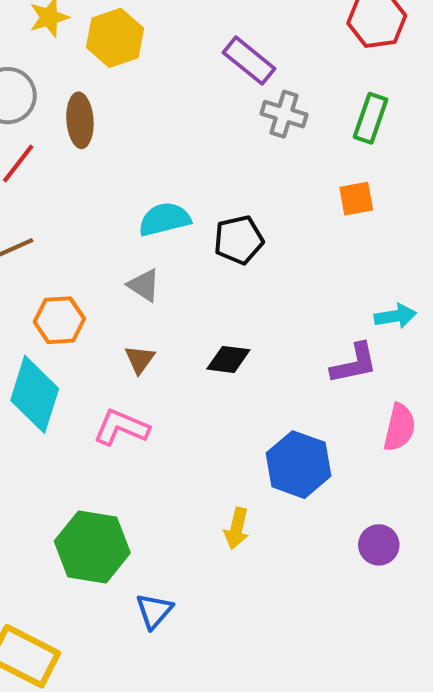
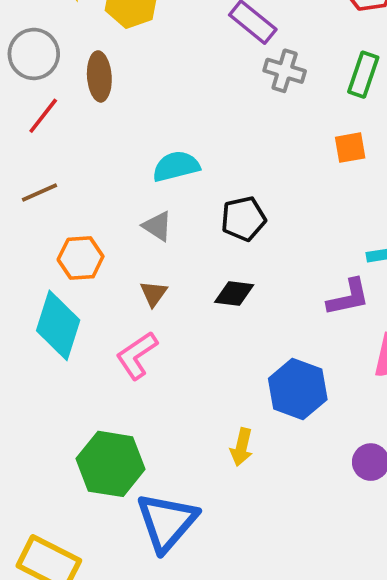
black pentagon: (239, 240) -> (243, 219), moved
pink L-shape: (121, 427) -> (137, 355), turned -57
blue triangle: (154, 611) -> (167, 522), size x1.8

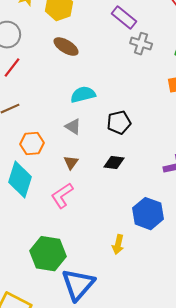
brown ellipse: (99, 76) -> (66, 47), moved, turned -55

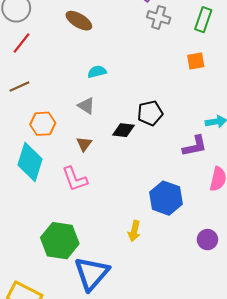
cyan semicircle: (83, 95) -> (97, 72), size x0.7
black pentagon: (119, 123) -> (150, 113), moved
black diamond: (114, 163) -> (124, 130), moved
pink L-shape: (62, 196) -> (75, 179), turned -76

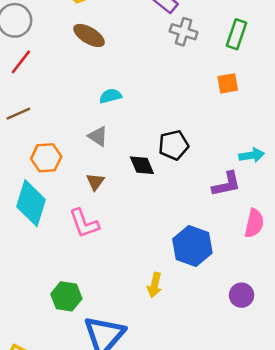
black diamond: (124, 130) -> (142, 165), turned 60
green hexagon: (60, 241) -> (66, 296), size x0.7

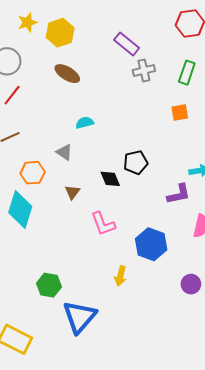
gray cross: (184, 32) -> (144, 71), turned -30
gray triangle: (98, 136) -> (64, 152), moved
pink L-shape: (84, 223) -> (103, 224), moved

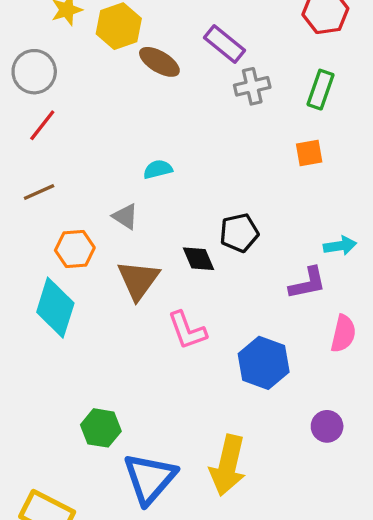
brown ellipse: (67, 74) -> (159, 62), moved
brown triangle: (72, 192) -> (138, 280), size x1.8
yellow arrow: (120, 276) -> (228, 465), moved, size x1.8

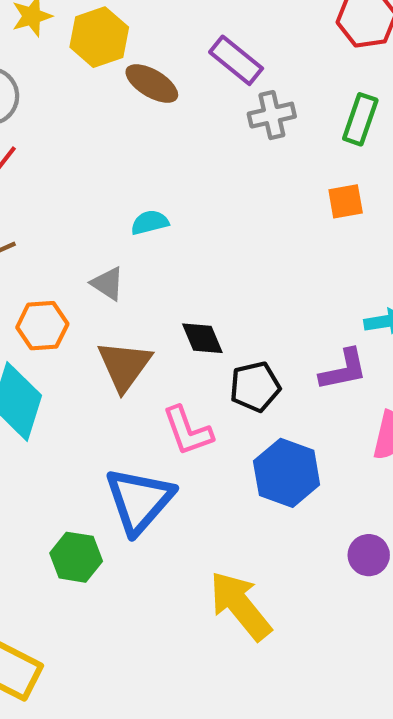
black pentagon: (239, 233) -> (255, 387), moved
yellow arrow: (228, 465) -> (240, 606), turned 128
blue triangle: (150, 478) -> (139, 500), moved

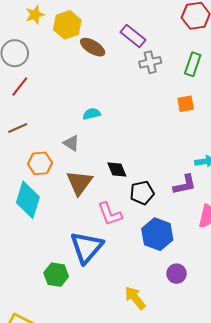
purple circle: (369, 555) -> (177, 274), moved
yellow arrow: (240, 606) -> (135, 298), size x0.7

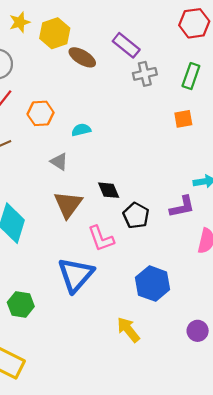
orange hexagon: (40, 163) -> (41, 113), moved
black pentagon: (142, 193) -> (136, 215), turned -30
blue hexagon: (157, 234) -> (153, 284), moved
purple circle: (177, 274) -> (198, 331), moved
green hexagon: (56, 275) -> (21, 304), moved

